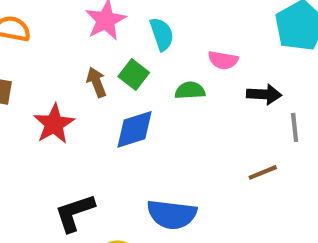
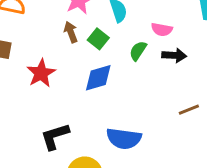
brown arrow: (97, 82) -> (71, 32), moved
green semicircle: (190, 91) -> (138, 51), turned -54
black arrow: (264, 94) -> (174, 55), moved

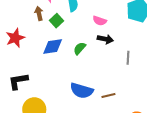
green semicircle: (138, 51) -> (80, 48), moved
brown line: (189, 110) -> (108, 95), moved
blue semicircle: (124, 139) -> (82, 91), moved

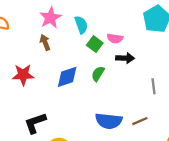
green square: (56, 21) -> (95, 44), moved
red star: (15, 38) -> (23, 75), turned 30
gray line: (128, 58) -> (153, 86), moved

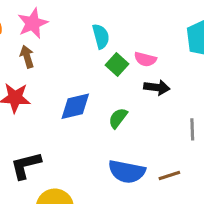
pink star: (50, 18) -> (33, 23), moved
brown arrow: (45, 42) -> (27, 57), moved
green semicircle: (98, 74) -> (118, 118), moved

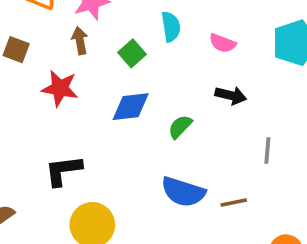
pink semicircle: (145, 59) -> (223, 43), moved
green square: (117, 64) -> (132, 53), moved

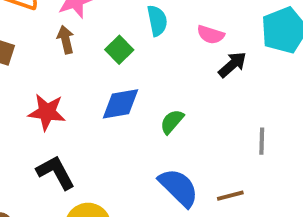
red star: (60, 88) -> (47, 112), moved
black arrow: (231, 95) -> (232, 65), moved, turned -52
black L-shape: (63, 171) -> (56, 172), turned 72
blue semicircle: (183, 192) -> (179, 188), turned -150

